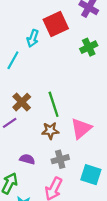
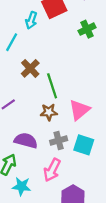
brown cross: (22, 102) -> (30, 68), moved
purple semicircle: (27, 159) -> (26, 140), size x1.5
cyan square: (91, 175) -> (84, 145), moved

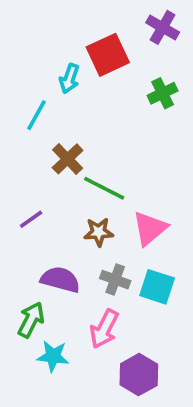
green line: (52, 86) -> (104, 188), turned -45
gray cross: (59, 140) -> (115, 280), turned 35

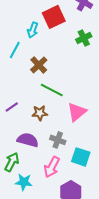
brown cross: (68, 159) -> (39, 65), moved
brown star: (99, 232) -> (40, 113), moved
cyan square: (157, 287) -> (81, 157), moved

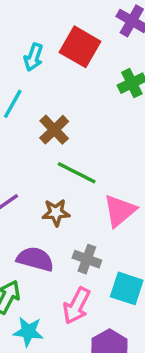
red square: (54, 17) -> (80, 47), turned -35
cyan arrow: (33, 30) -> (33, 57), moved

